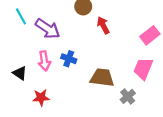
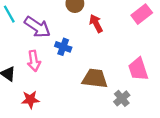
pink rectangle: (150, 35) -> (142, 14), moved
blue cross: (69, 59) -> (63, 47), moved
pink trapezoid: (143, 69) -> (138, 69), turned -40

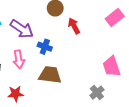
brown trapezoid: (95, 78) -> (50, 75), moved

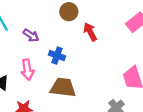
purple arrow: (22, 29) -> (31, 35), size x0.6

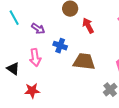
brown trapezoid: (63, 87) -> (84, 62), moved

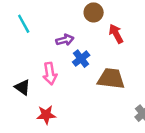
purple arrow: (38, 29) -> (65, 40), moved, turned -48
blue cross: (60, 46) -> (81, 59), turned 32

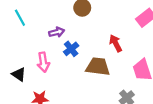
red arrow: (116, 34) -> (116, 43), moved

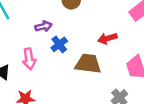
red arrow: (116, 43) -> (107, 38), turned -78

